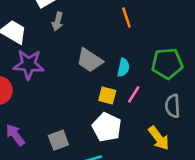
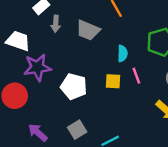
gray trapezoid: (90, 60) -> (88, 30), moved
pink line: (134, 94) -> (136, 76), turned -42
white pentagon: (107, 127) -> (74, 87), moved

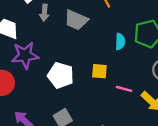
cyan semicircle: (122, 53) -> (120, 42), moved
pink line: (136, 76) -> (124, 89), moved, turned -56

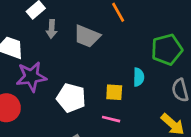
cyan semicircle: (120, 42) -> (139, 77), moved
pink line: (124, 89) -> (111, 119), moved

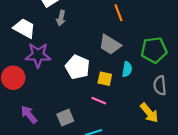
gray trapezoid: (87, 36) -> (110, 45), moved
white pentagon: (71, 98) -> (77, 67), moved

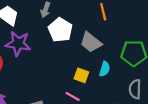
white pentagon: (77, 67) -> (60, 30), moved

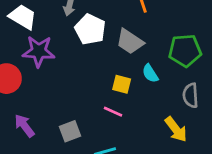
cyan semicircle: (105, 69) -> (150, 73), turned 136

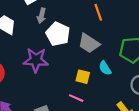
purple star: (39, 51) -> (36, 60), moved

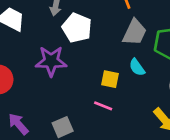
gray trapezoid: (89, 43) -> (135, 32), moved, turned -95

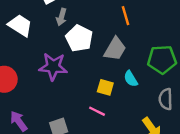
gray trapezoid: (135, 32) -> (115, 49), moved

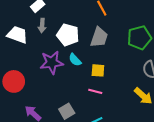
gray arrow: (61, 17) -> (42, 26), moved
cyan semicircle: (131, 79) -> (75, 60), moved

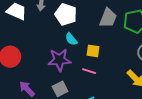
gray trapezoid: (99, 37) -> (108, 18), moved
purple star: (52, 63) -> (59, 60), moved

